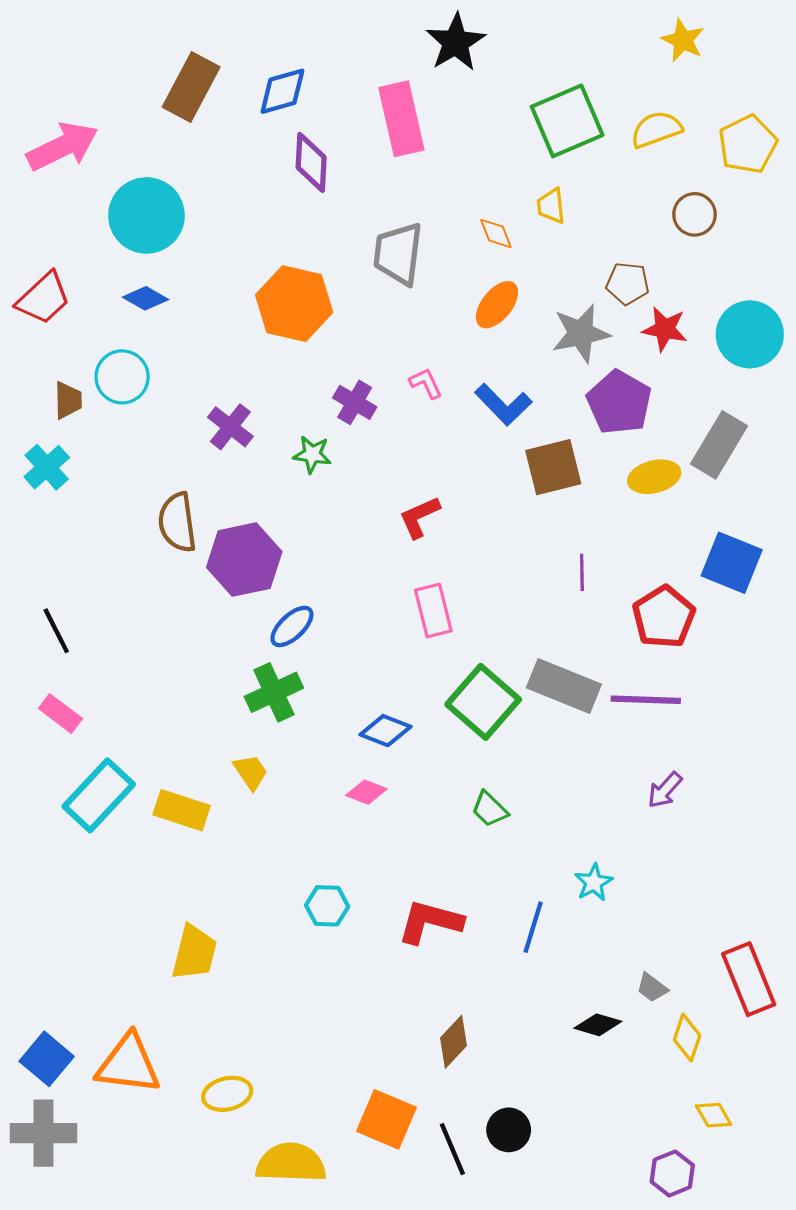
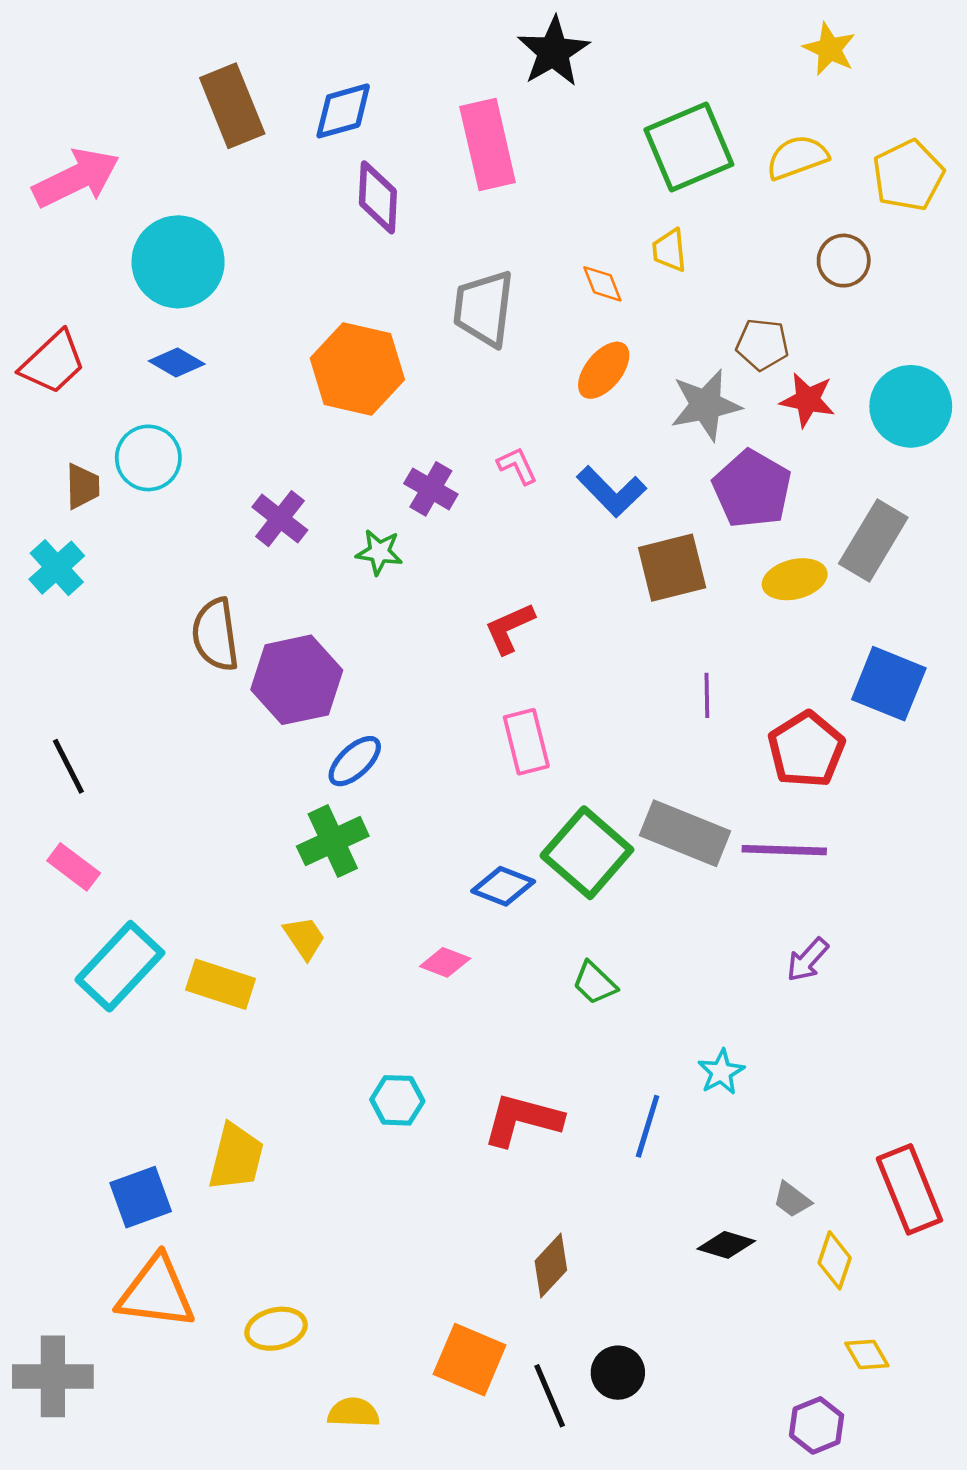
brown rectangle: (191, 87) -> (232, 106), turned -50
blue diamond: (385, 731) -> (503, 886), moved
blue square: (47, 1059) -> (141, 1197), moved, turned 30
yellow semicircle: (291, 1163) -> (353, 1413), size x0.6

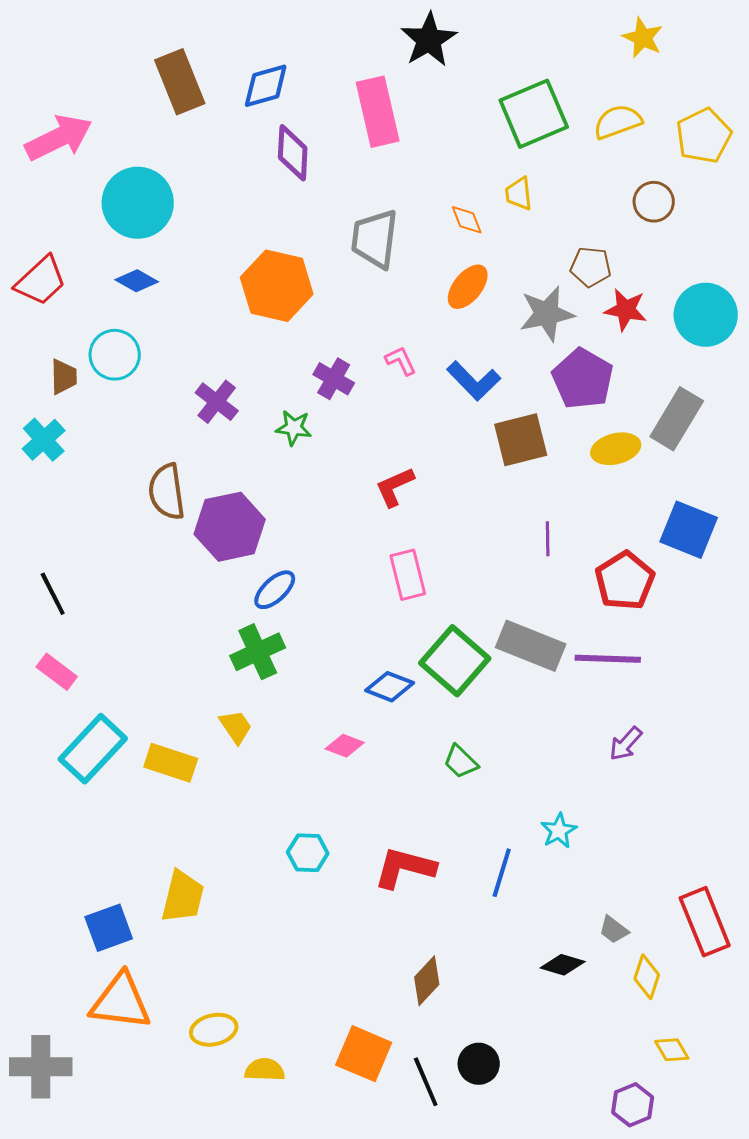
yellow semicircle: (353, 1413) -> (265, 1070), moved

